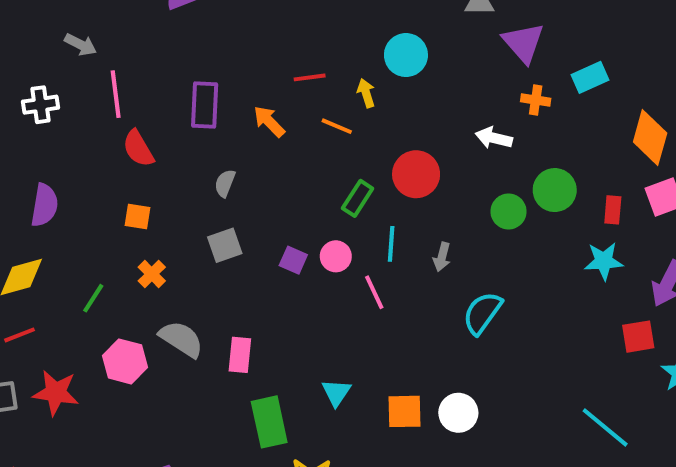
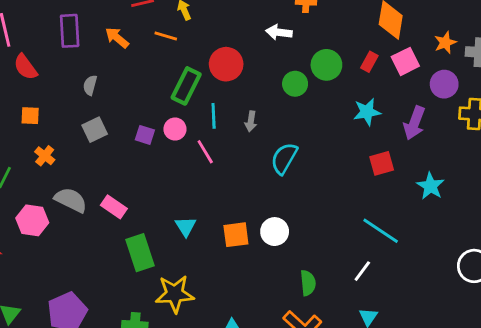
green rectangle: (358, 198) -> (186, 86), size x1.4
red rectangle: (613, 210) -> (369, 62), moved, turned 30
red square: (638, 337) -> (382, 163), moved
pink rectangle: (240, 355) -> (114, 207), turned -55

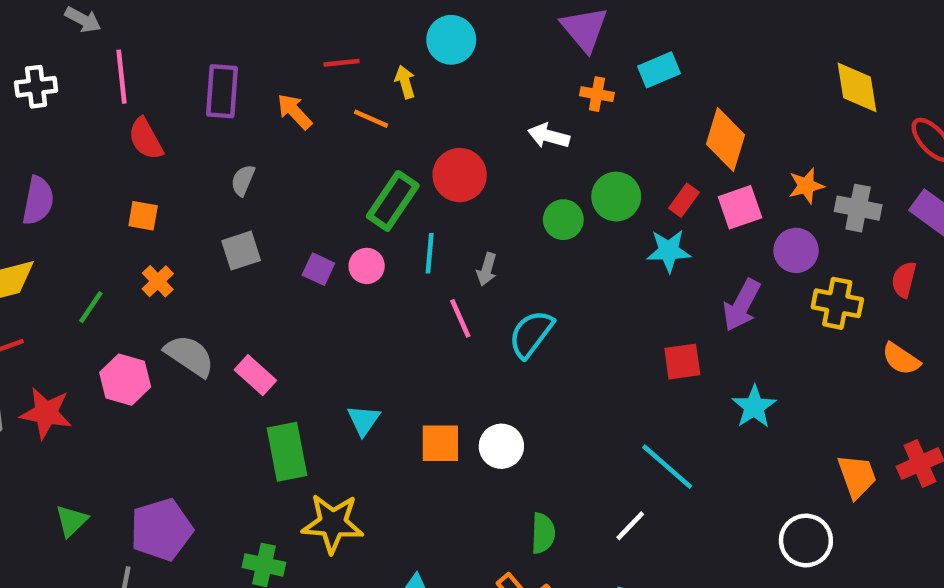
cyan star: (367, 112) -> (669, 251), moved
pink line: (205, 152) -> (460, 318), moved

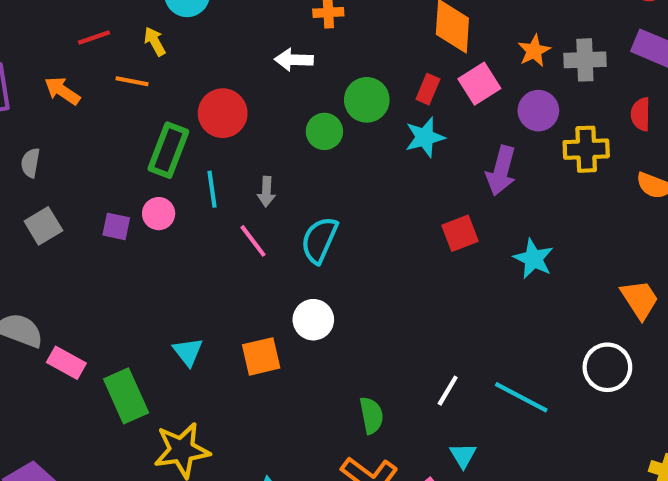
pink rectangle: (255, 375) -> (66, 363), moved
white circle: (501, 446) -> (313, 320), moved
cyan line: (667, 467) -> (521, 397), moved

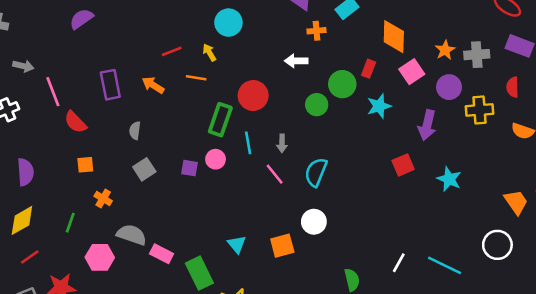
red rectangle: (428, 89) -> (369, 69), moved

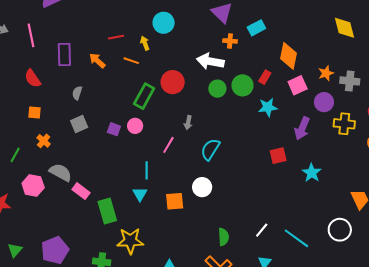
white arrow: (296, 61) -> (210, 61), size x1.5
pink line: (53, 92) -> (31, 35), moved
green circle: (317, 105) -> (217, 89), moved
cyan line: (248, 143) -> (147, 170), moved
pink line: (275, 174) -> (168, 145), moved, turned 60

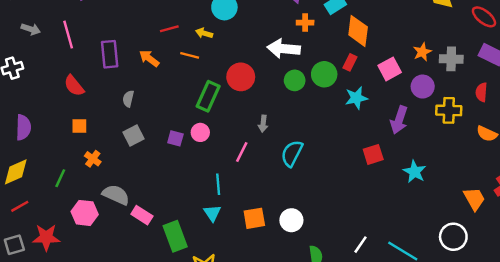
yellow arrow: (145, 43) -> (204, 33), turned -48
orange diamond: (288, 56) -> (358, 31), moved
white circle: (202, 187) -> (291, 220), moved

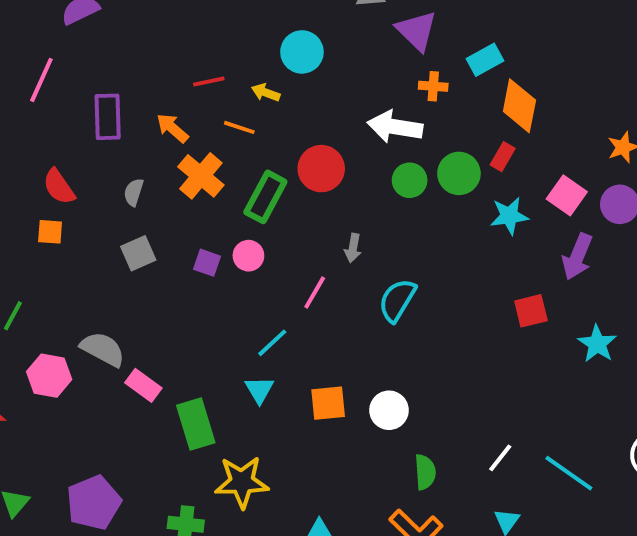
pink line: (68, 35) -> (41, 80), turned 36
pink square: (390, 69) -> (567, 195), moved, turned -30
red semicircle: (74, 86) -> (59, 187), moved
orange cross: (93, 159) -> (201, 176), moved, size x1.6
cyan line: (218, 184) -> (272, 343), turned 48

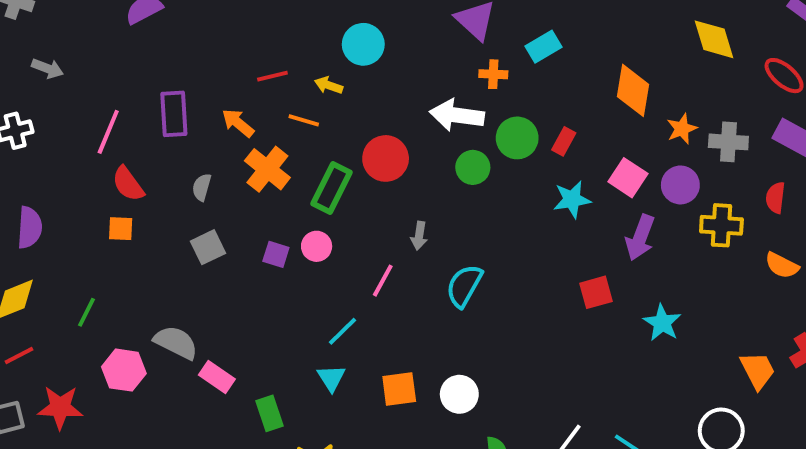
pink line: (41, 80) -> (108, 132), moved
orange diamond: (519, 106) -> (633, 90), moved
green circle: (459, 173) -> (517, 138), moved
green rectangle: (196, 424) -> (270, 413), size x0.7

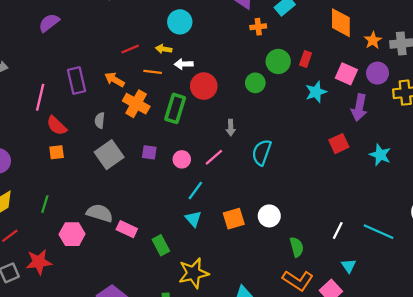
white arrow: (457, 115) -> (184, 64), moved, size x0.6
pink circle: (317, 246) -> (182, 159), moved
gray square: (208, 247) -> (109, 155), size x1.4
pink line: (383, 281) -> (214, 157), turned 30

